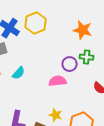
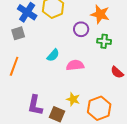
purple circle: (70, 64) -> (81, 29), moved
cyan semicircle: (19, 73) -> (53, 55), moved

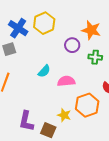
orange hexagon: (99, 108) -> (87, 105), moved

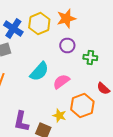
orange star: (91, 30) -> (66, 18), moved, turned -30
cyan semicircle: (44, 71) -> (39, 72), size x1.5
pink semicircle: (66, 81) -> (61, 82), turned -30

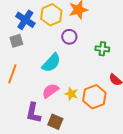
purple circle: (67, 46) -> (69, 37), moved
pink semicircle: (61, 82) -> (50, 91), moved
yellow star: (59, 116) -> (71, 94), moved

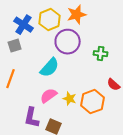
purple circle: (69, 37) -> (68, 42), size x1.6

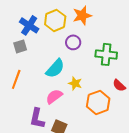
purple circle: (68, 42) -> (73, 42), size x0.6
green cross: (101, 54) -> (106, 54), size x1.5
yellow star: (70, 99) -> (75, 83), moved

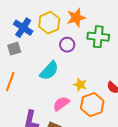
green cross: (106, 54) -> (98, 37), moved
yellow star: (75, 83) -> (80, 85), moved
pink semicircle: (54, 96) -> (61, 104), moved

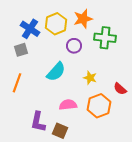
yellow star: (80, 85) -> (90, 78), moved
pink semicircle: (61, 104) -> (68, 105), turned 30

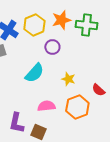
green cross: (105, 38) -> (86, 25), moved

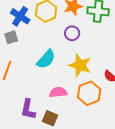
purple circle: (52, 47) -> (72, 33), moved
yellow star: (68, 79) -> (80, 65), size x1.6

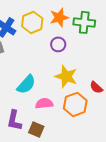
cyan semicircle: (46, 59) -> (26, 84), moved

